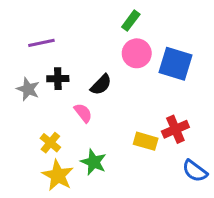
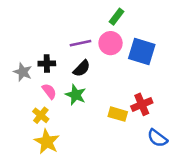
green rectangle: (131, 21) -> (117, 17), moved
purple line: (41, 43) -> (80, 43), moved
pink semicircle: (83, 113) -> (49, 91), moved
green star: (94, 162) -> (76, 95), moved

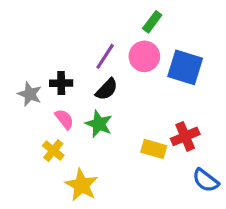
purple line: (80, 43) -> (105, 56), turned -45
yellow star: (47, 142) -> (82, 185), moved

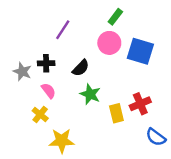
purple line: (105, 56) -> (63, 30), moved
green star: (99, 124) -> (90, 94), moved
yellow rectangle: (154, 149) -> (116, 113), turned 60
yellow star: (82, 185) -> (62, 141), turned -30

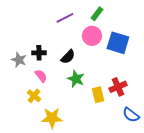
purple line: (63, 30) -> (65, 18), moved, turned 30

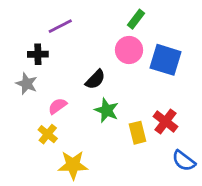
purple line: (65, 18) -> (60, 26), moved
black cross: (39, 53) -> (38, 54), moved
pink semicircle: (41, 76) -> (57, 106), turned -88
red cross: (118, 87) -> (165, 122), turned -30

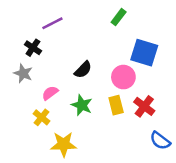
pink circle: (129, 50) -> (123, 77), moved
black cross: (38, 54) -> (33, 48), turned 35
green star: (107, 110) -> (82, 105), moved
yellow rectangle: (137, 133) -> (116, 105), moved

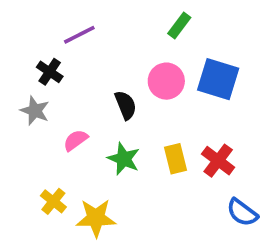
black semicircle: (83, 70) -> (126, 105), turned -66
pink circle: (123, 77) -> (166, 81), moved
yellow cross: (41, 117) -> (53, 201), moved

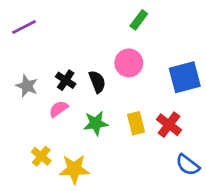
purple line: (79, 35) -> (24, 27), moved
black cross: (50, 72) -> (66, 80), moved
blue square: (218, 79) -> (185, 77), moved, turned -32
green star: (124, 159) -> (96, 123), turned -30

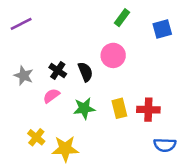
blue square: (185, 77) -> (162, 29), moved, size x0.7
red cross: (169, 125) -> (148, 110), turned -35
blue semicircle: (188, 165) -> (165, 145), turned -35

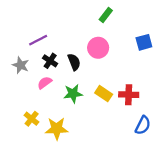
purple line: (21, 24) -> (38, 40), moved
blue square: (162, 29) -> (144, 42), moved
yellow rectangle: (119, 108) -> (104, 94), turned -42
blue semicircle: (165, 145) -> (143, 125), turned -66

